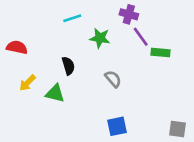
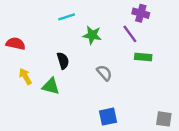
purple cross: (129, 14) -> (141, 13), moved
green rectangle: (160, 53) -> (143, 57), moved
yellow arrow: (27, 83) -> (25, 76), turned 105

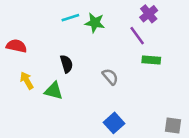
purple cross: (141, 13) -> (149, 14), turned 35
green star: (92, 35) -> (95, 23), moved
blue square: (108, 117) -> (114, 123), turned -30

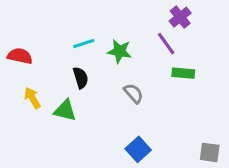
cyan line: (70, 18) -> (84, 44), moved
green star: (95, 23) -> (119, 51), moved

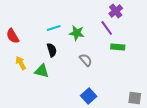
red semicircle: (20, 56) -> (13, 36), turned -133

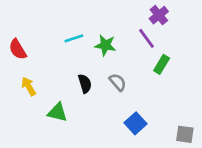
green rectangle: (118, 47) -> (162, 64), turned -64
black semicircle: (52, 50) -> (85, 84), moved
green triangle: (42, 71) -> (57, 112), moved
blue square: (89, 96) -> (136, 123), moved

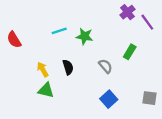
purple line: (146, 38) -> (147, 22), moved
gray semicircle: (118, 82) -> (105, 66), moved
yellow arrow: (29, 86) -> (43, 69), moved
gray square: (185, 134) -> (150, 98), moved

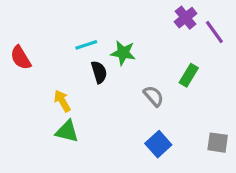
black semicircle: (68, 67) -> (99, 72), moved

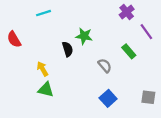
purple line: (214, 32) -> (146, 32), moved
cyan line: (86, 45) -> (44, 13), moved
green rectangle: (189, 75) -> (129, 51), turned -72

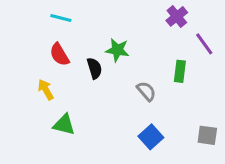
cyan line: (44, 13) -> (61, 18), turned 32
red semicircle: (14, 39) -> (59, 55), moved
green rectangle: (129, 51) -> (180, 71), turned 48
yellow arrow: (42, 69) -> (46, 90), moved

